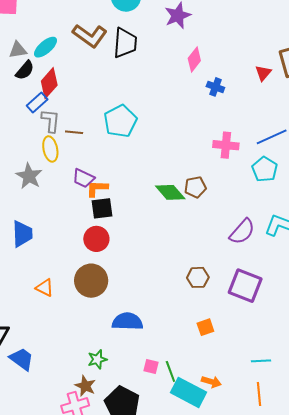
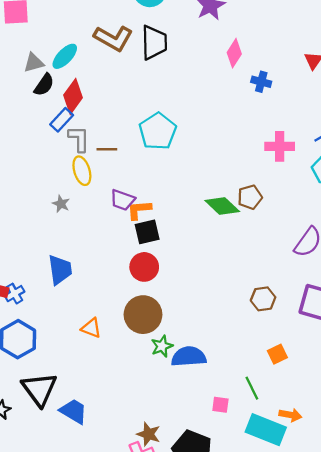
gray star: (29, 176) -> (61, 204), size x0.6
green star: (97, 359) -> (162, 346), moved
green line: (170, 371) -> (252, 388), moved

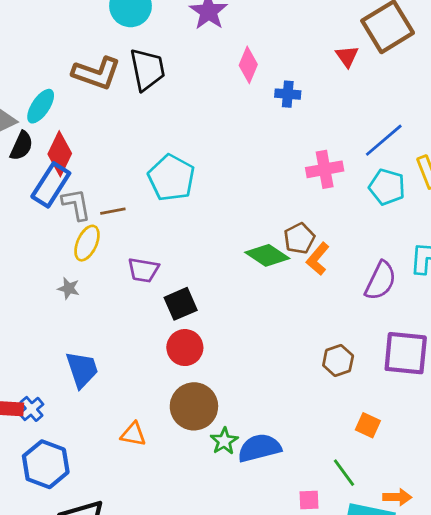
blue rectangle: (62, 120) -> (51, 185), size x1.4
yellow ellipse: (82, 171) -> (87, 243), turned 52
orange L-shape: (139, 210) -> (318, 259), moved, turned -35
orange square: (277, 354) -> (368, 425), turned -30

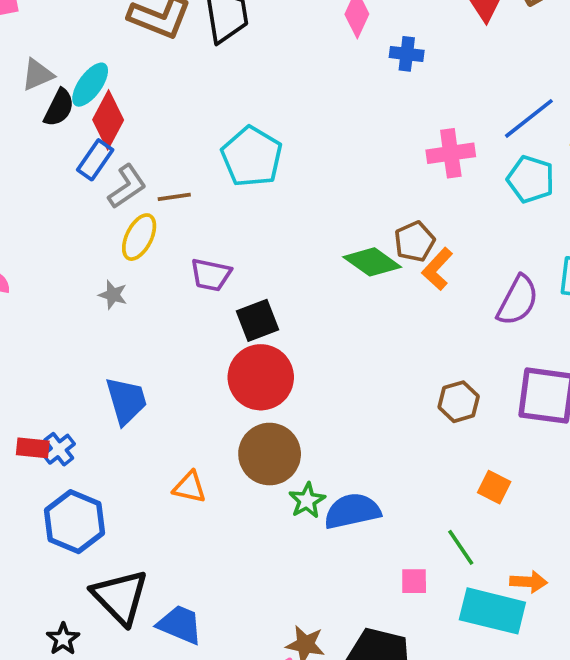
cyan ellipse: (41, 106) -> (90, 85), moved
blue rectangle: (51, 185) -> (95, 160), size x0.7
gray L-shape: (76, 204) -> (127, 186), turned 64
red circle: (185, 348) -> (261, 377), size x1.4

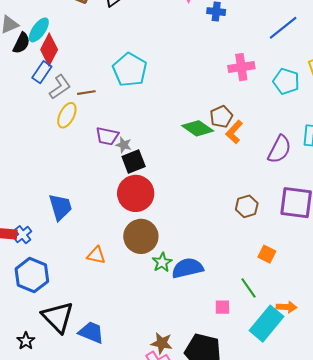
blue line: (529, 118) -> (283, 28), moved
gray star: (113, 295) -> (124, 145), moved
cyan rectangle: (492, 611) -> (266, 324), turned -64

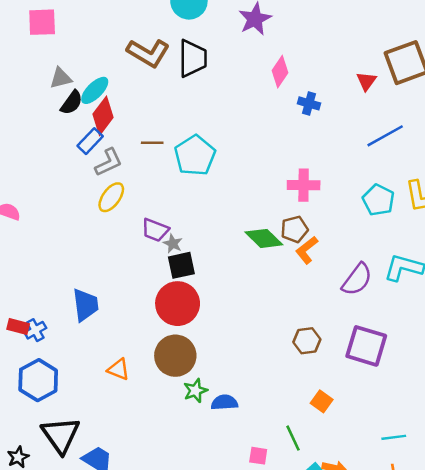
pink cross: (241, 67) -> (304, 185), moved
brown line: (86, 93) -> (152, 143), moved
blue semicircle: (188, 268) -> (224, 402), size x0.7

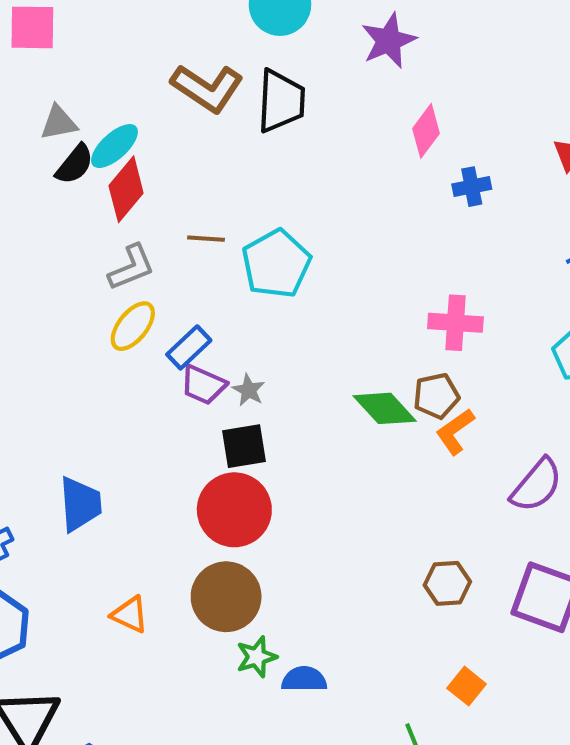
blue cross: (309, 103) -> (472, 187), turned -30
blue rectangle: (90, 141) -> (189, 347), moved
gray star: (173, 244) -> (249, 390), moved

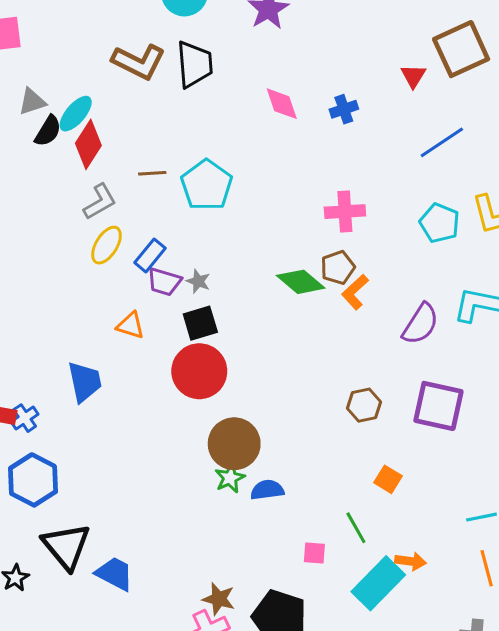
pink diamond: (426, 131) -> (282, 104), moved, turned -48
brown circle: (226, 597) -> (234, 444), moved
orange triangle: (130, 615) -> (131, 325), moved

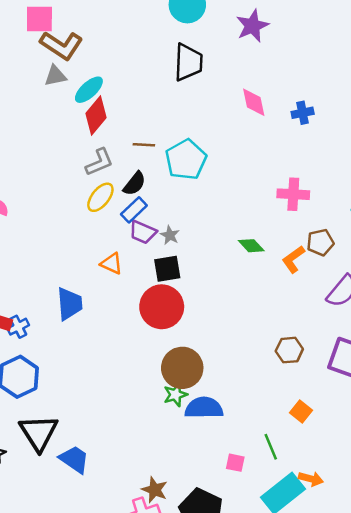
brown L-shape: (139, 62) -> (61, 45), moved
black semicircle: (48, 131) -> (134, 184), moved
brown pentagon: (338, 267) -> (320, 242), moved
green diamond: (301, 282) -> (251, 246), size x0.7
blue semicircle: (267, 490) -> (204, 408), size x1.4

